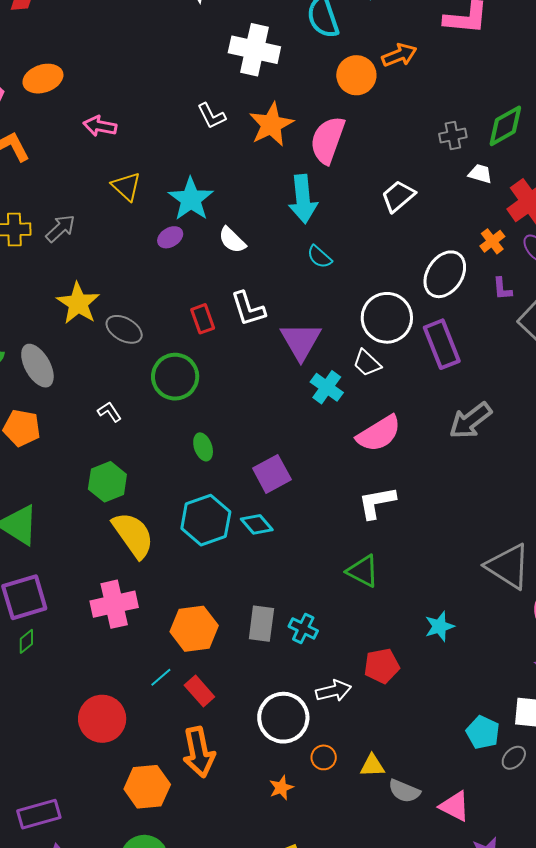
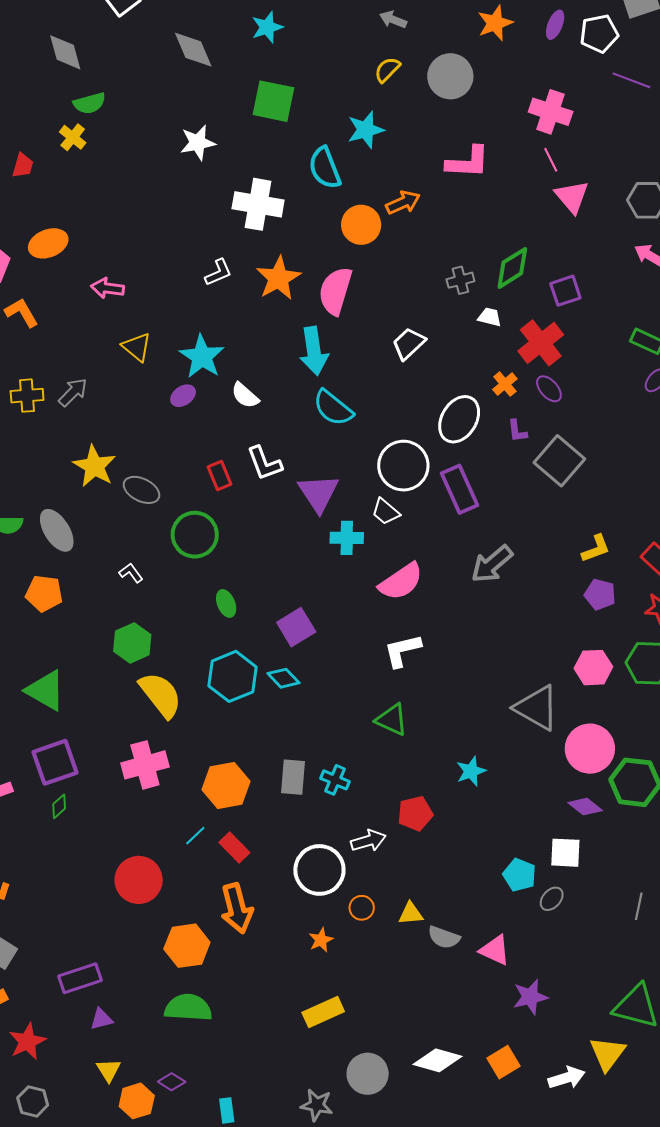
white L-shape: (211, 116) -> (218, 273), turned -84
cyan semicircle: (319, 257) -> (333, 408), size x1.6
cyan cross: (327, 387) -> (347, 538), turned -32

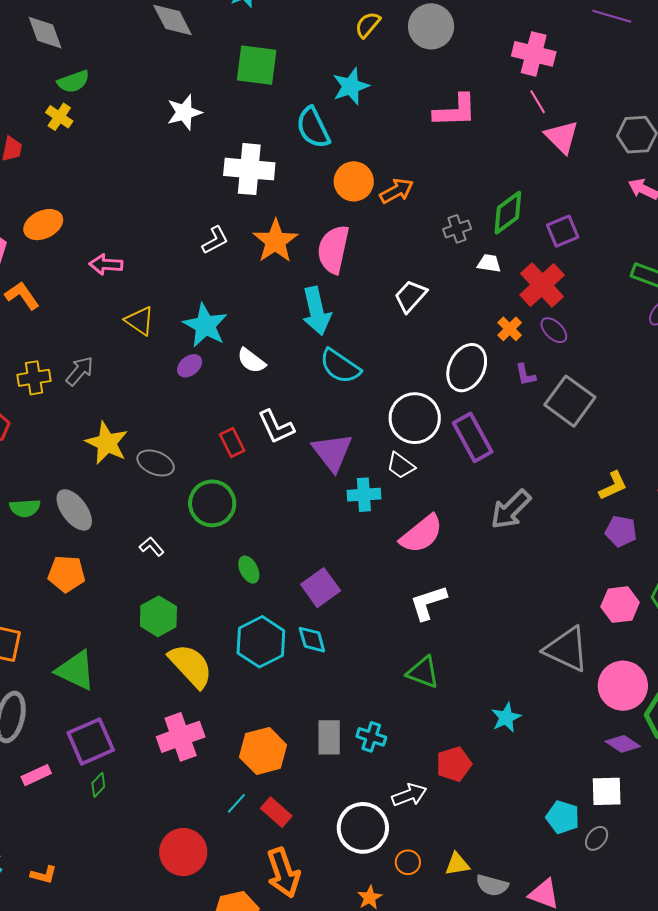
orange arrow: (403, 203) -> (397, 191), moved
cyan diamond: (283, 678) -> (312, 640), turned 32

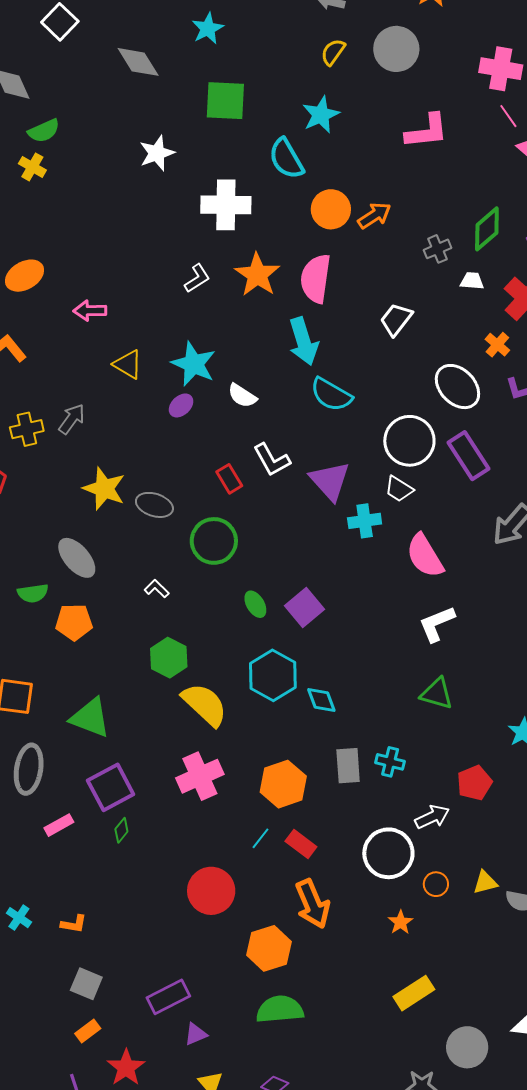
white ellipse: (467, 368) -> (457, 387), turned -66
green semicircle: (25, 508) -> (33, 593), moved
pink semicircle: (421, 534) -> (425, 556), turned 102
purple square: (321, 588) -> (305, 607), moved
cyan diamond: (312, 640) -> (321, 700), moved

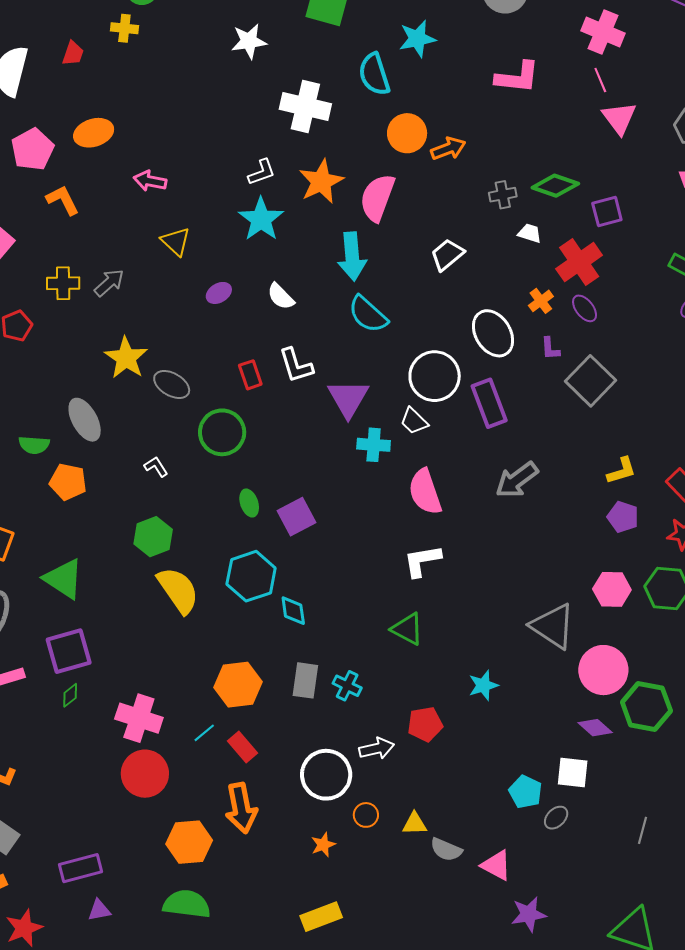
yellow cross: (32, 167) -> (124, 28), turned -36
green diamond: (487, 229) -> (555, 186), turned 48
cyan star: (194, 364) -> (261, 219), moved
pink cross: (200, 776) -> (139, 718), moved, turned 30

